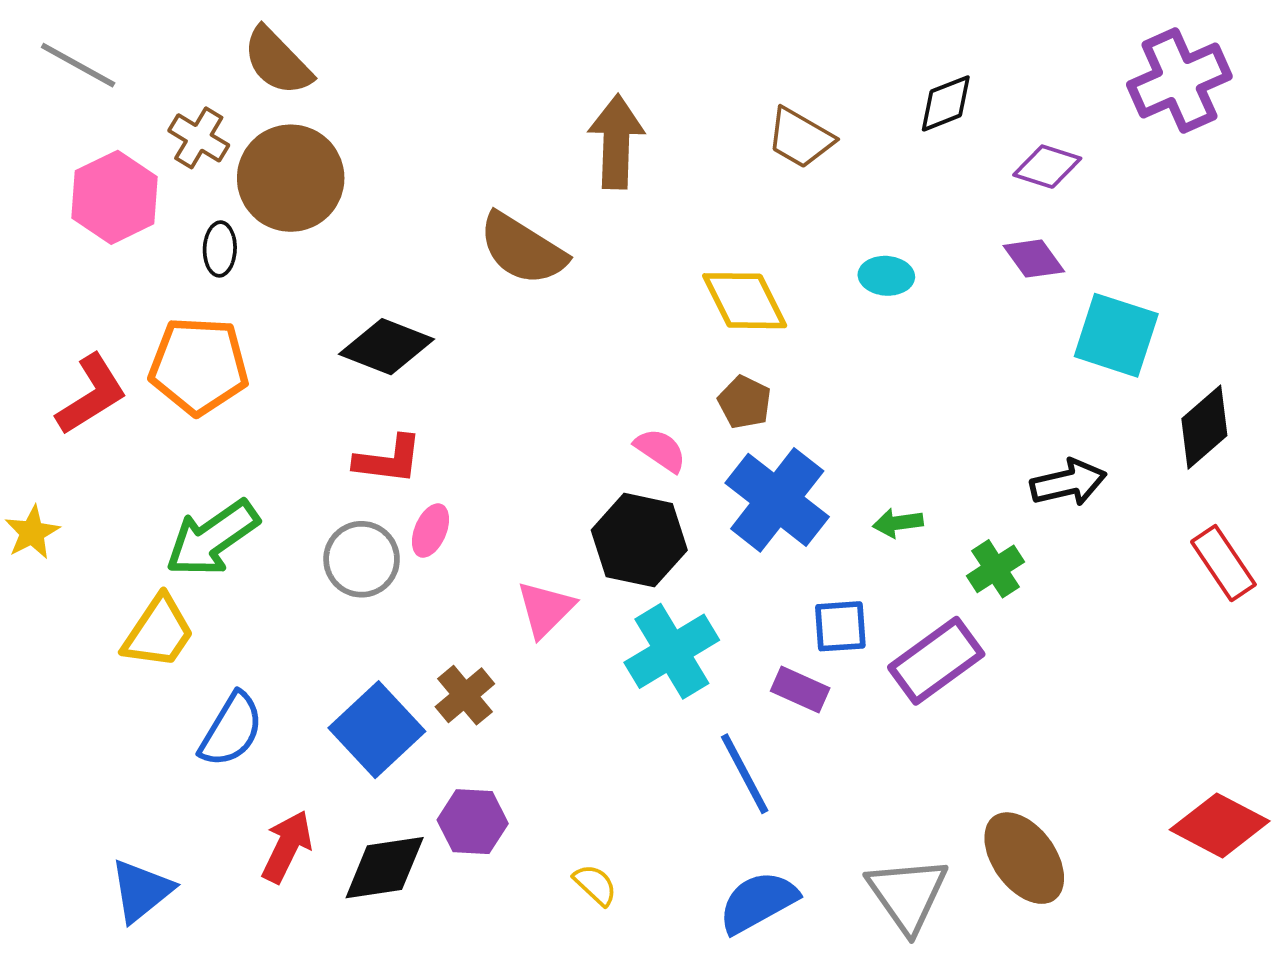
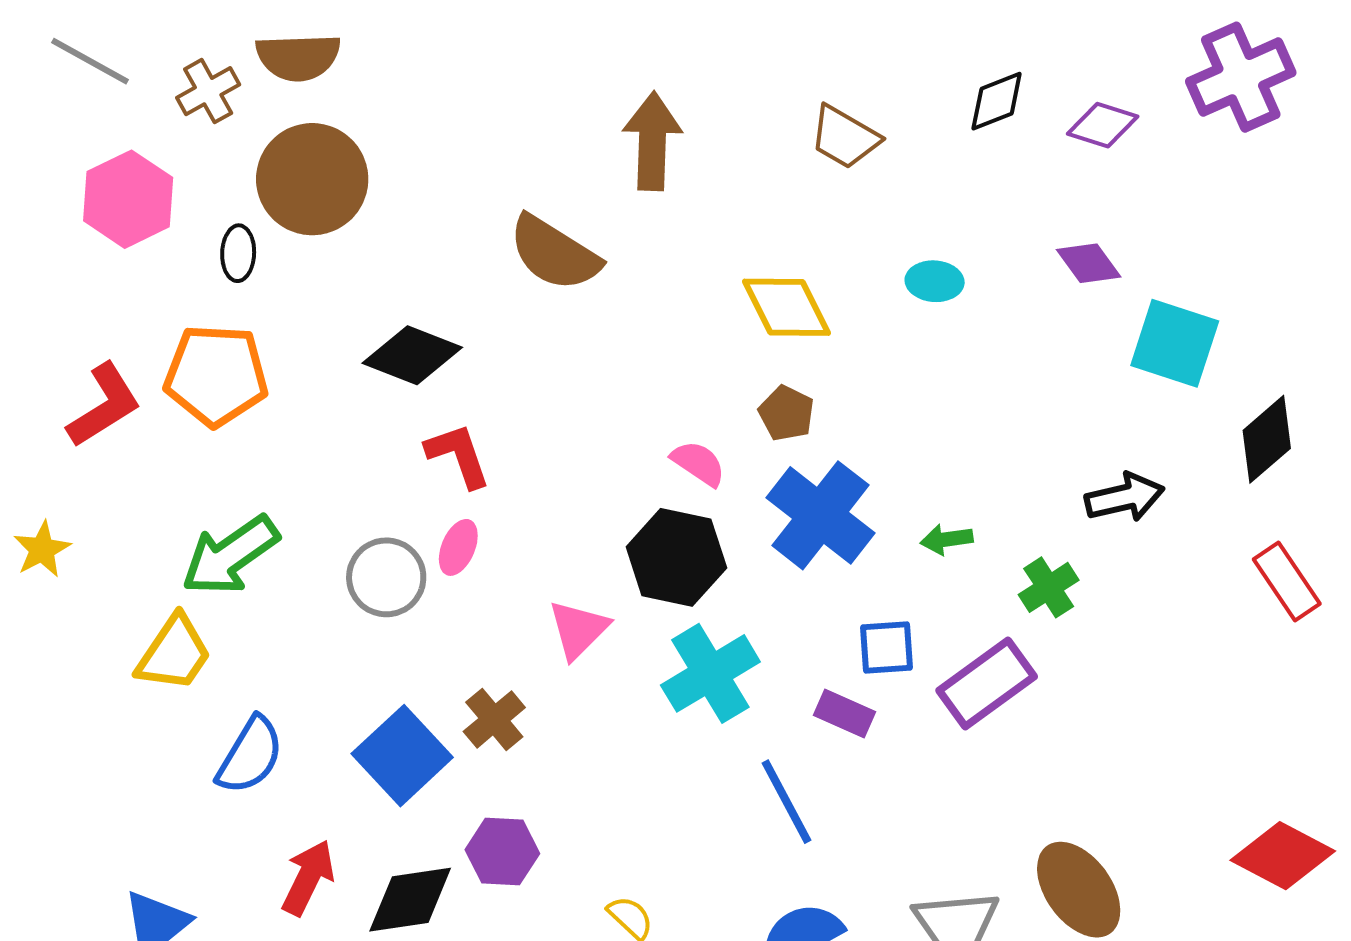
brown semicircle: (277, 61) -> (298, 57), turned -48
brown cross: (199, 138) -> (208, 91), moved, turned 30
purple diamond: (1047, 167) -> (1103, 125), moved
red L-shape: (388, 460) -> (458, 455), moved, turned -116

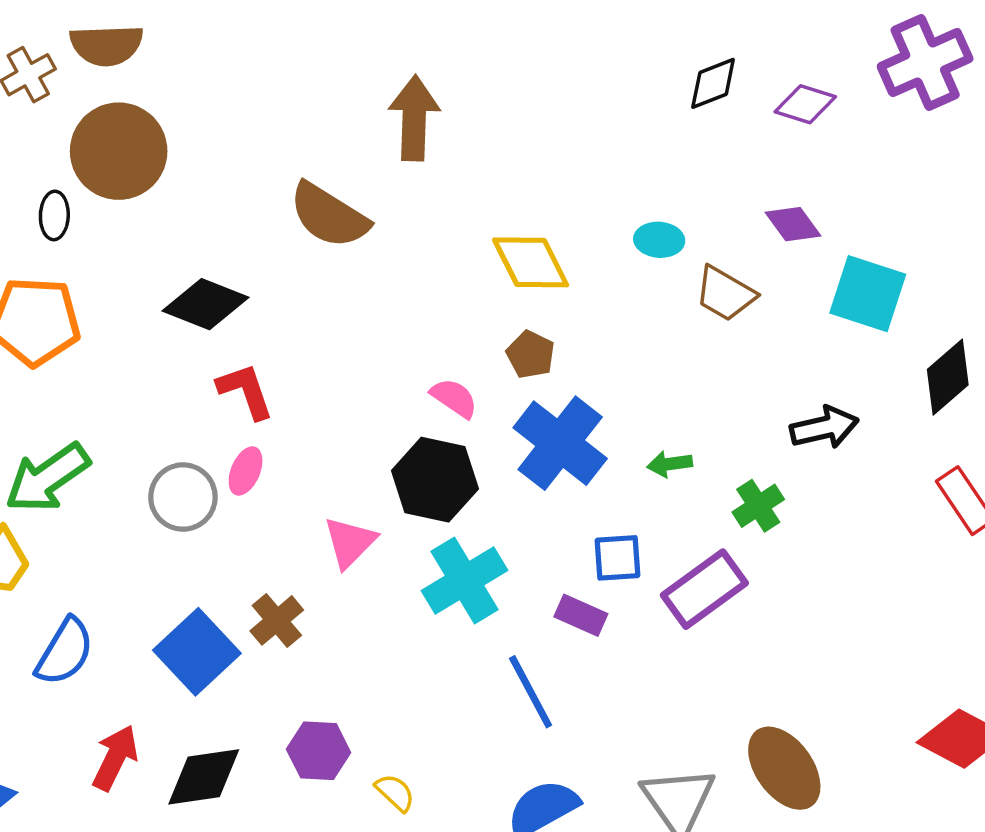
brown trapezoid: (845, 137) -> (725, 294), moved
purple hexagon: (502, 852) -> (319, 751), moved

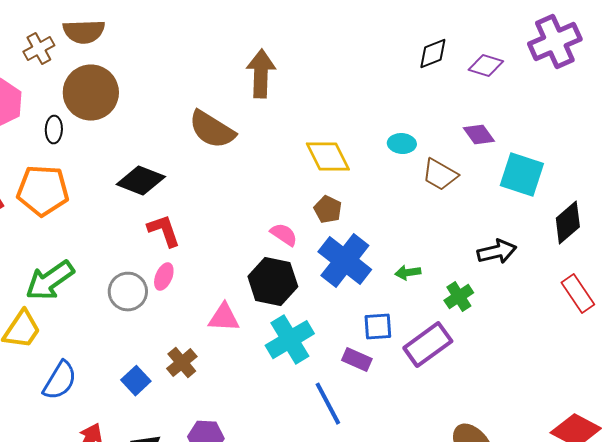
pink triangle: (350, 542) -> (224, 318), turned 48
blue square: (197, 652) -> (136, 381), size x0.6

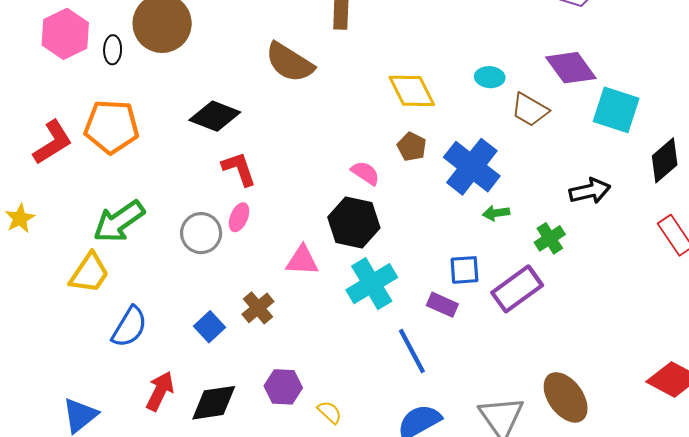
black ellipse: (54, 130) -> (113, 50), moved
purple diamond: (479, 135) -> (571, 68), size x1.5
blue cross: (345, 261) -> (472, 167), moved

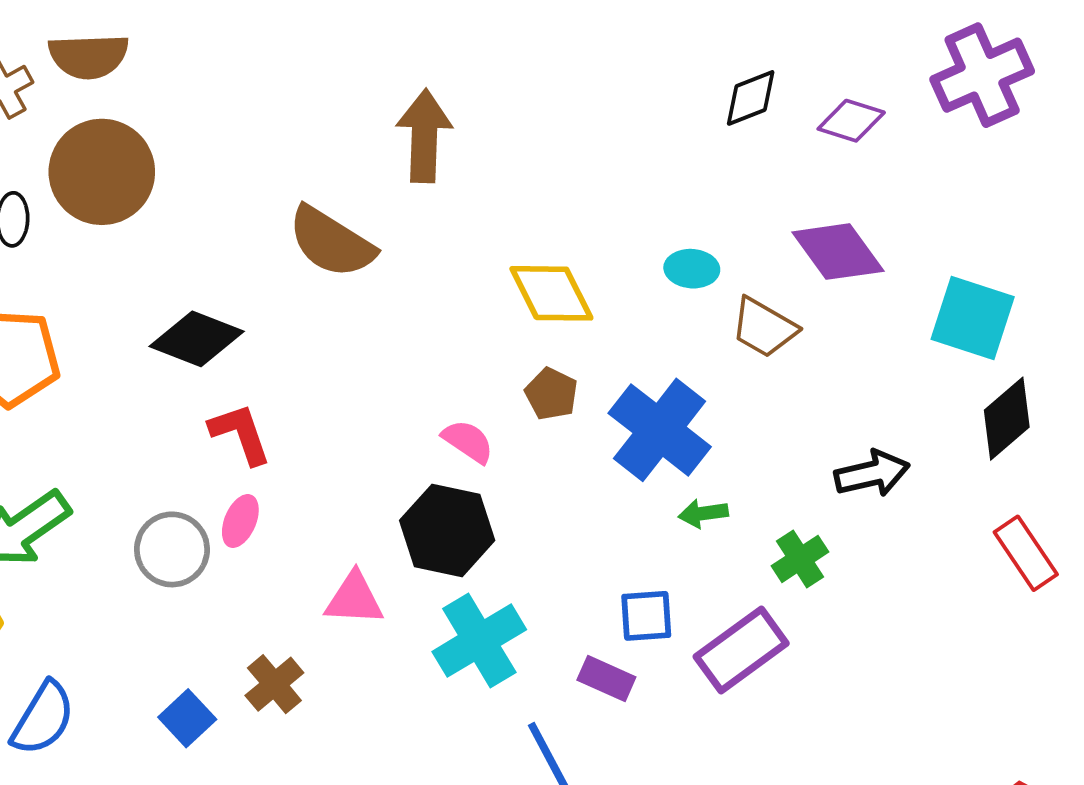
cyan square: (616, 110) -> (973, 318), moved

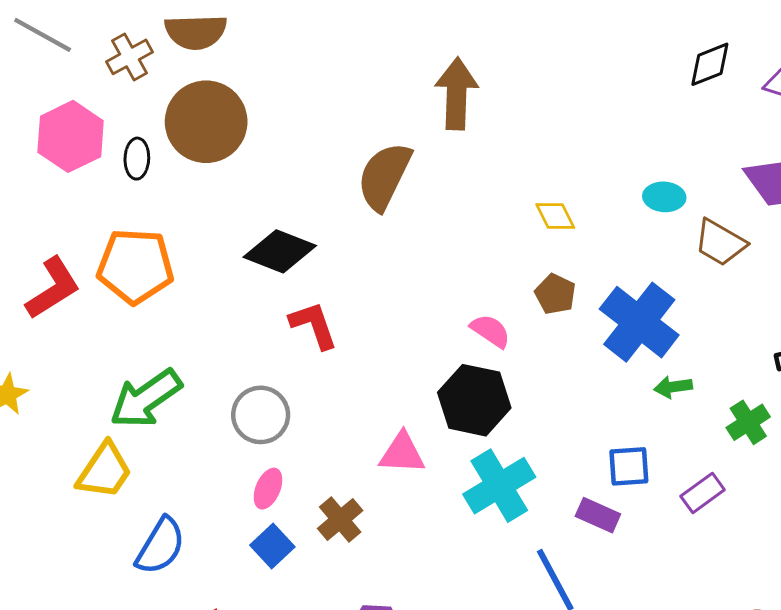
brown semicircle: (331, 242) -> (384, 176), turned 84
yellow diamond: (551, 293) -> (555, 216), size x0.6
pink ellipse: (240, 521) -> (268, 489), moved
purple rectangle: (741, 650) -> (703, 493), size x0.6

